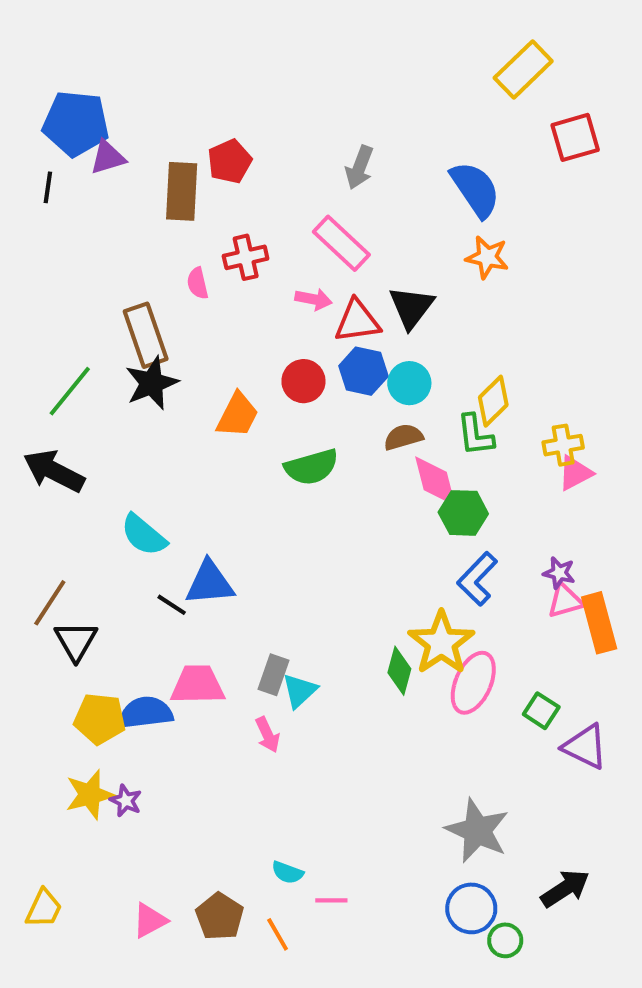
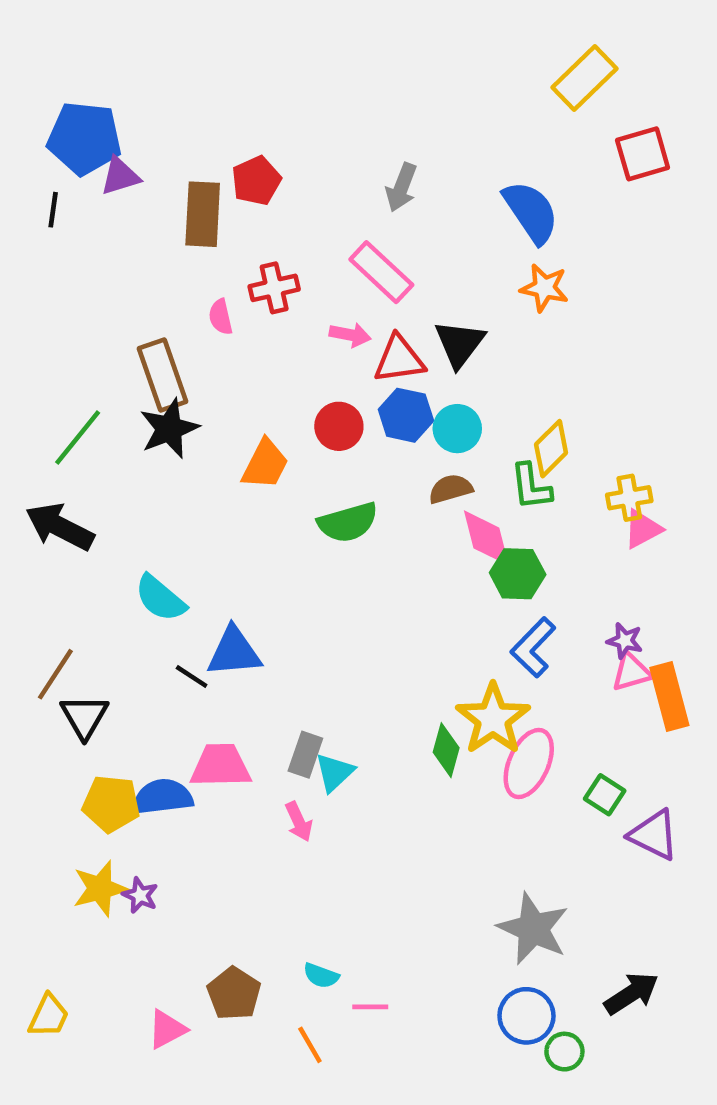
brown pentagon: (220, 916) -> (234, 993), moved

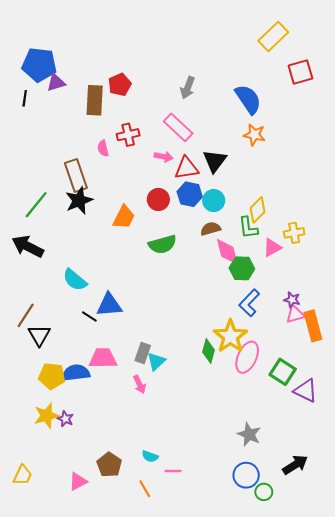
pink triangle: (643, 529) -> (272, 248), moved
green square: (605, 795) -> (283, 372), size x1.4
gray star: (533, 929) -> (249, 434), size x0.7

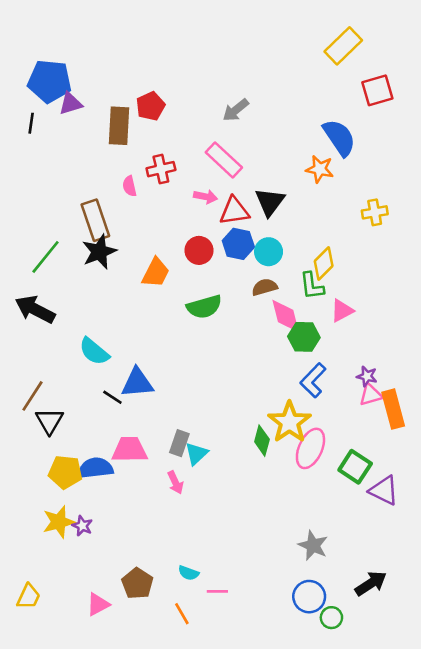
gray arrow: (188, 88) -> (236, 110), turned 30
blue semicircle: (248, 99) -> (339, 138), moved
yellow cross: (294, 233) -> (375, 212), moved

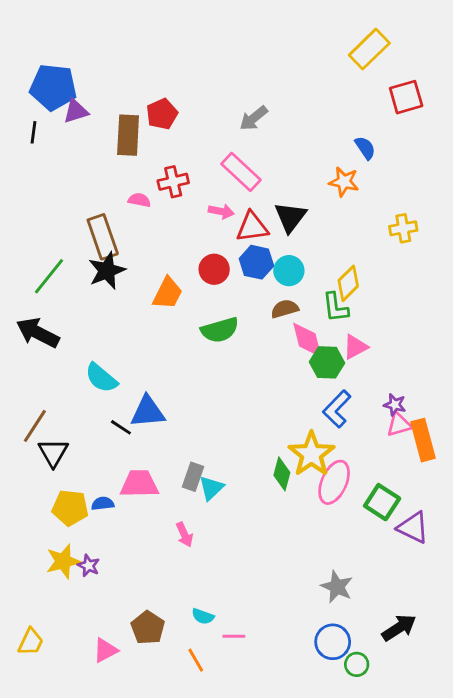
blue semicircle: (339, 138) -> (365, 148), size x0.6
pink semicircle: (129, 186) -> (139, 200), turned 114
pink triangle: (342, 311) -> (355, 347), moved
blue semicircle: (95, 468) -> (103, 504), size x0.6
pink arrow: (175, 483) -> (184, 535), moved

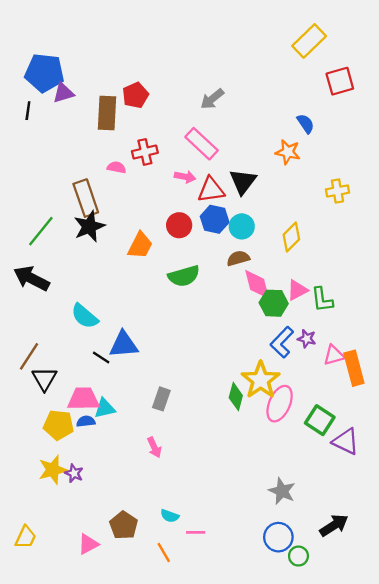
green L-shape: (335, 307) -> (322, 300), moved
purple star: (395, 405) -> (307, 339), moved
pink trapezoid: (139, 484) -> (83, 399), moved
cyan triangle: (211, 488) -> (105, 408), moved, turned 30

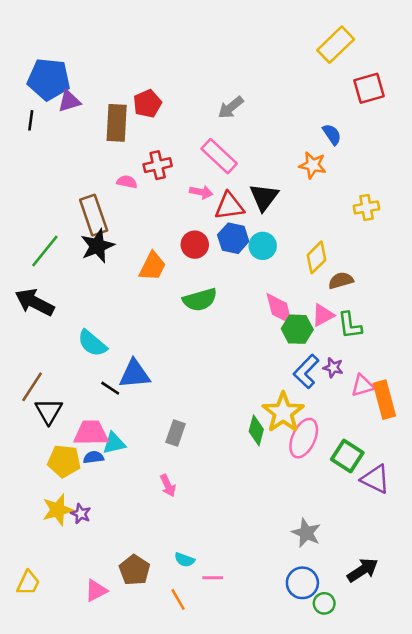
brown semicircle: (238, 258) -> (341, 280), moved

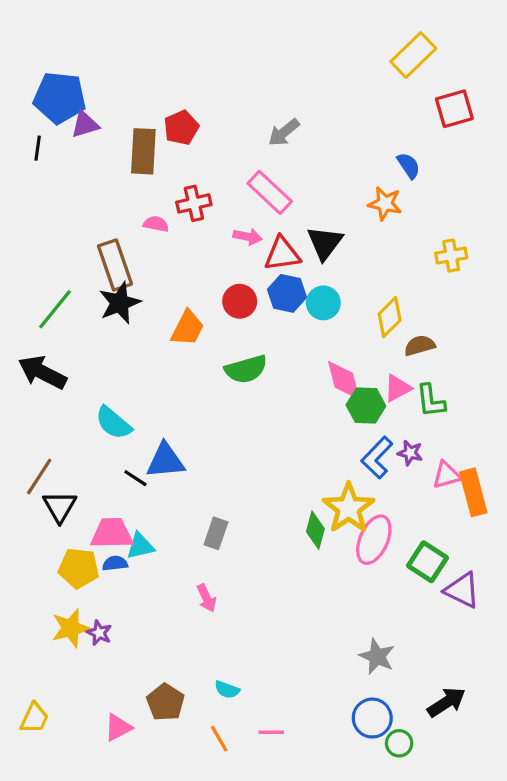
pink line: (213, 578) -> (271, 732), moved

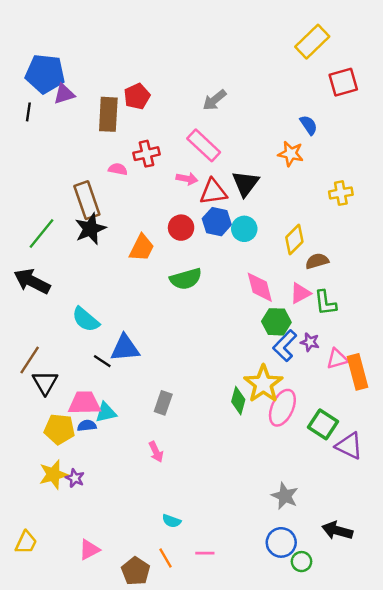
green hexagon: (366, 405) -> (276, 322), moved
brown pentagon: (165, 702) -> (136, 571), moved
black arrow: (446, 702) -> (337, 531), turned -132

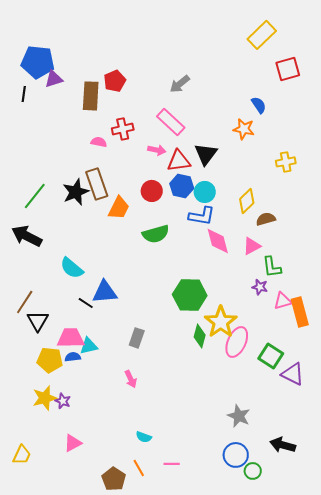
brown rectangle: (87, 200) -> (97, 184), moved
green L-shape: (325, 303) -> (272, 267), moved
green hexagon: (276, 322) -> (190, 295), moved, size x1.4
blue L-shape: (285, 346) -> (202, 216), moved, turned -124
pink triangle: (89, 550) -> (73, 443), moved

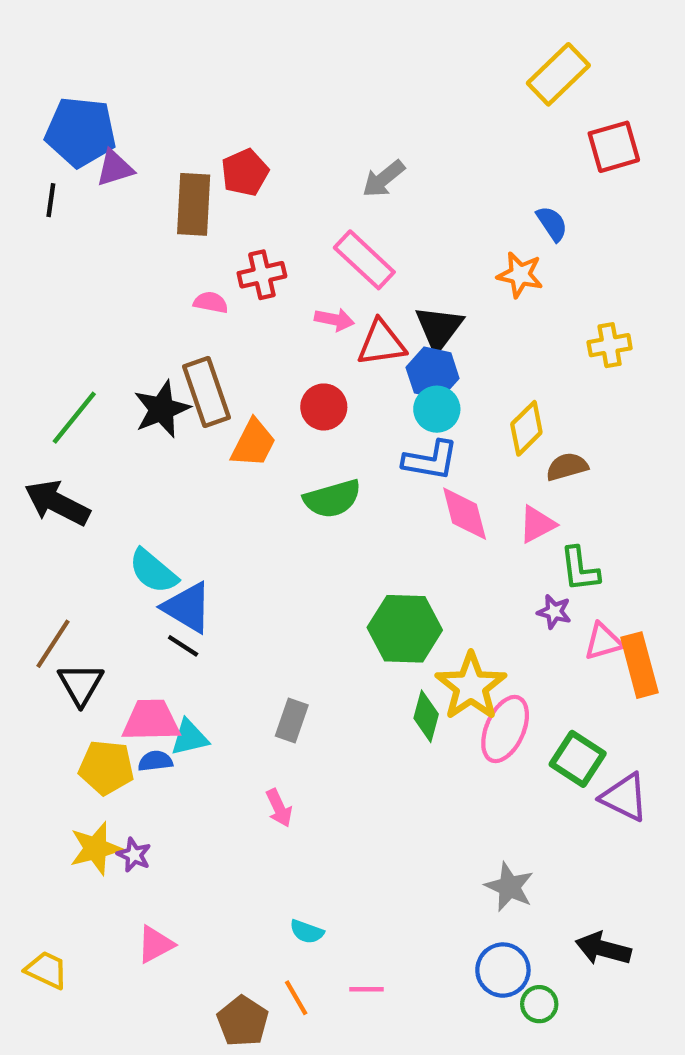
blue hexagon: (182, 186) -> (433, 373), moved
blue triangle: (105, 292) -> (187, 607), moved, turned 36
yellow trapezoid: (22, 455) -> (47, 970), turned -90

